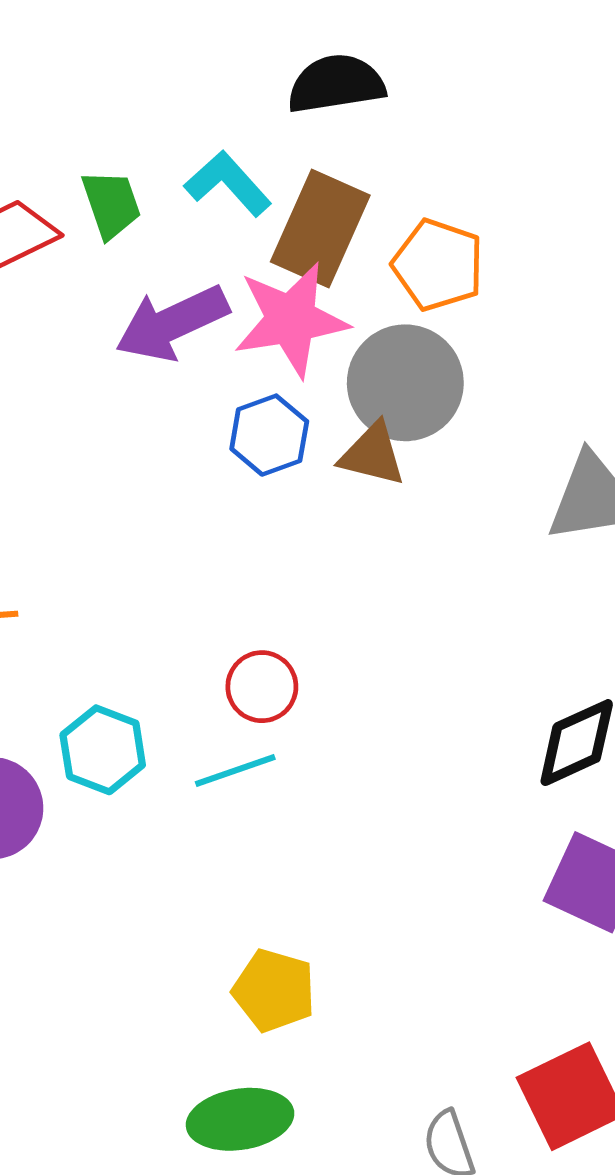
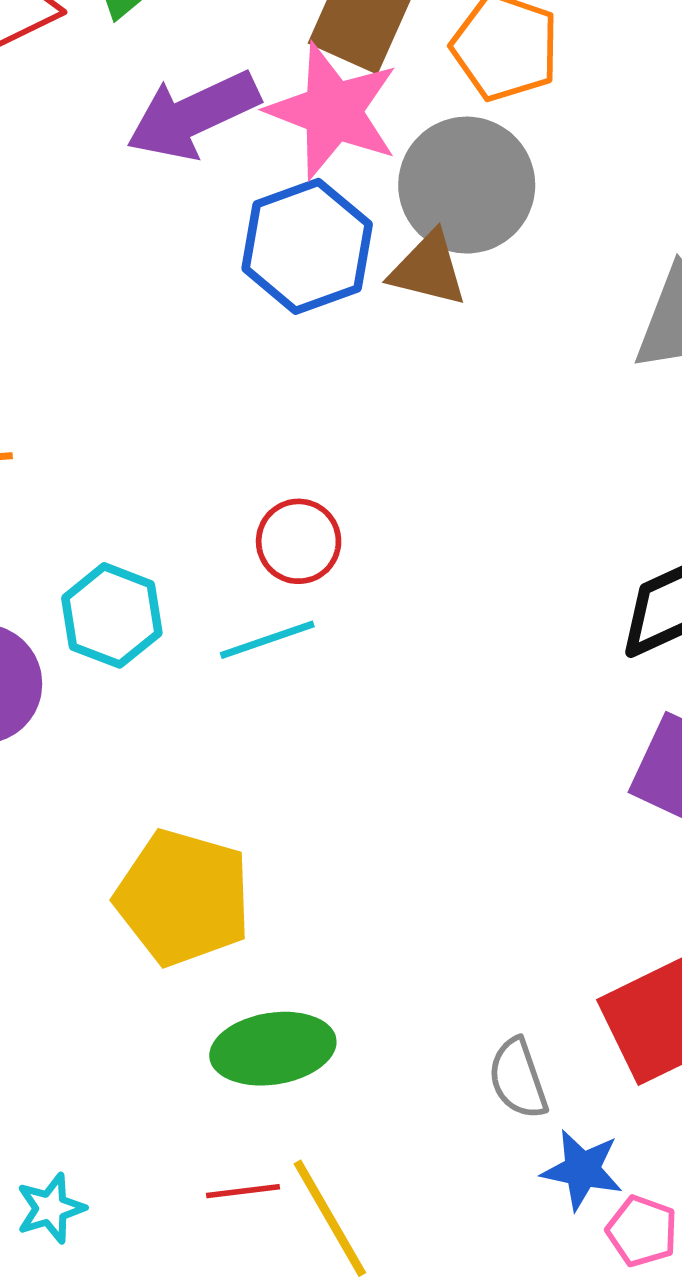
pink star: (291, 320) -> (333, 111), turned 30
blue hexagon: (269, 435) -> (307, 246), size x1.4
yellow pentagon: (274, 990) -> (183, 898), moved, size x1.4

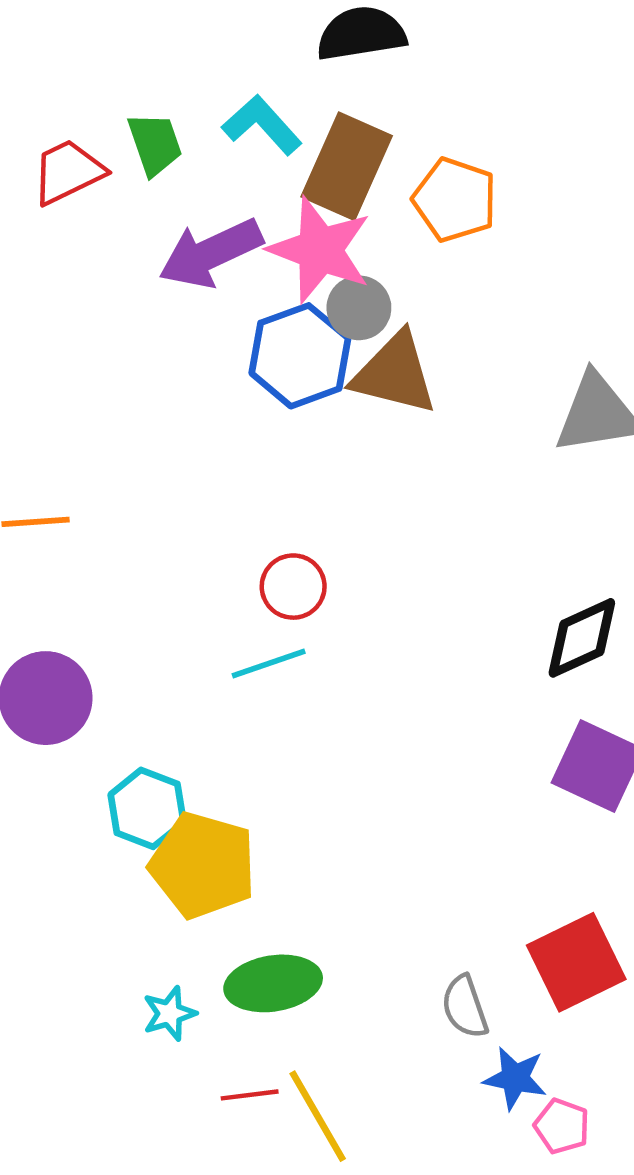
gray circle: (467, 185) -> (359, 308), moved, size x0.6
brown triangle: (428, 269) -> (395, 374), size x1.4
cyan hexagon: (112, 615) -> (147, 808), moved
cyan star: (51, 1208) -> (169, 1014), moved

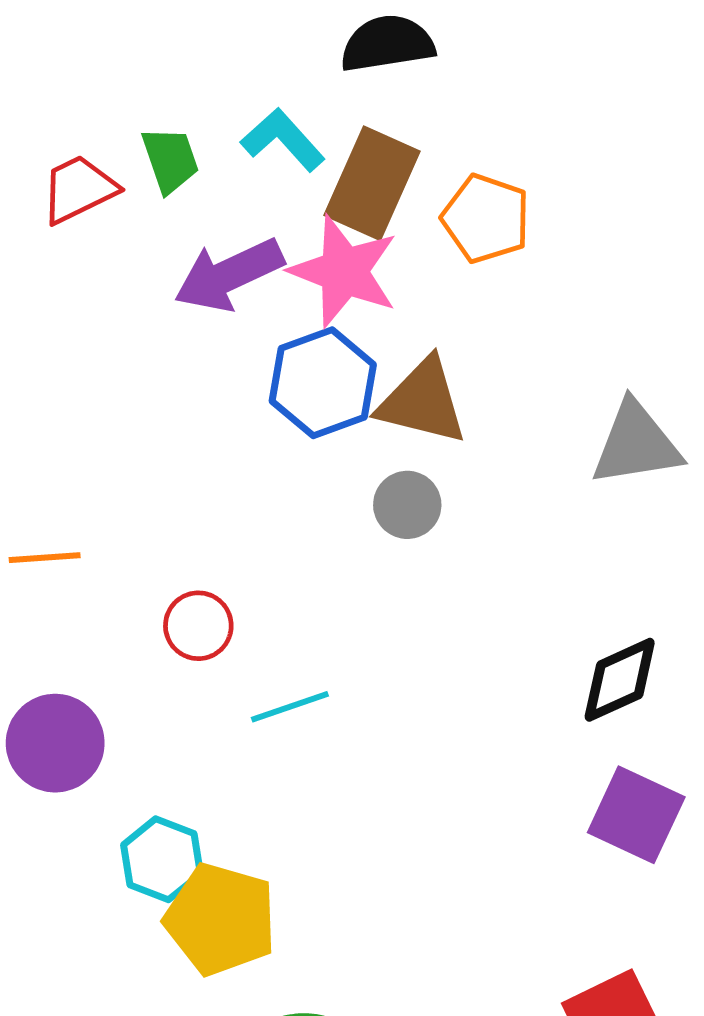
gray circle: (359, 308) -> (407, 505), moved
red circle: (293, 587) -> (198, 626), moved

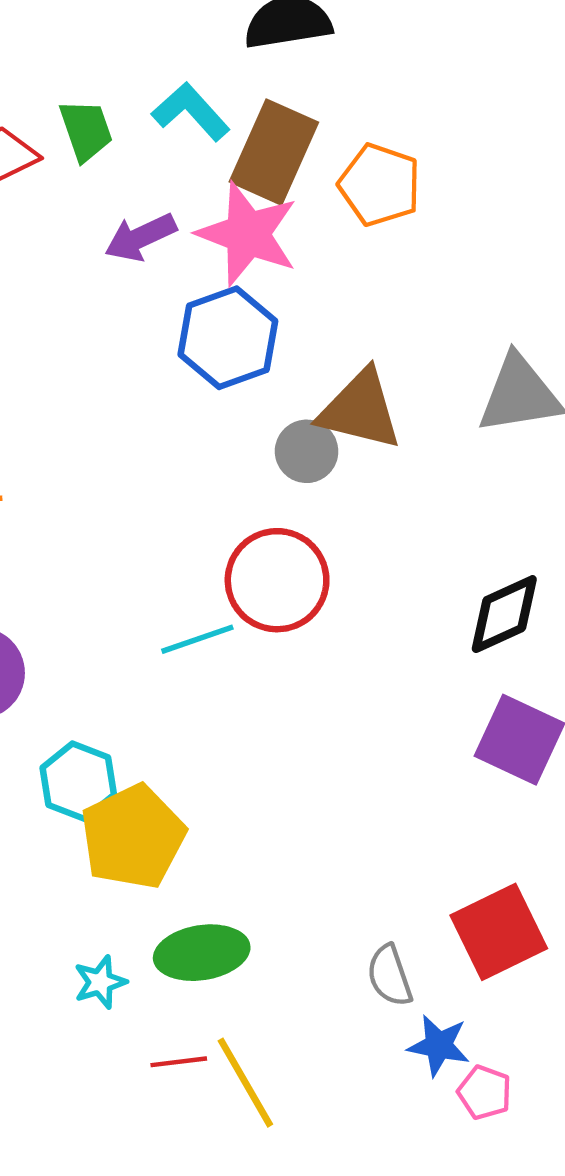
purple arrow: (229, 275) -> (141, 237), size x0.7
brown triangle: (423, 402) -> (360, 410), moved
red circle: (198, 626) -> (277, 580), moved, size x1.6
yellow pentagon: (221, 919) -> (133, 837), turned 30

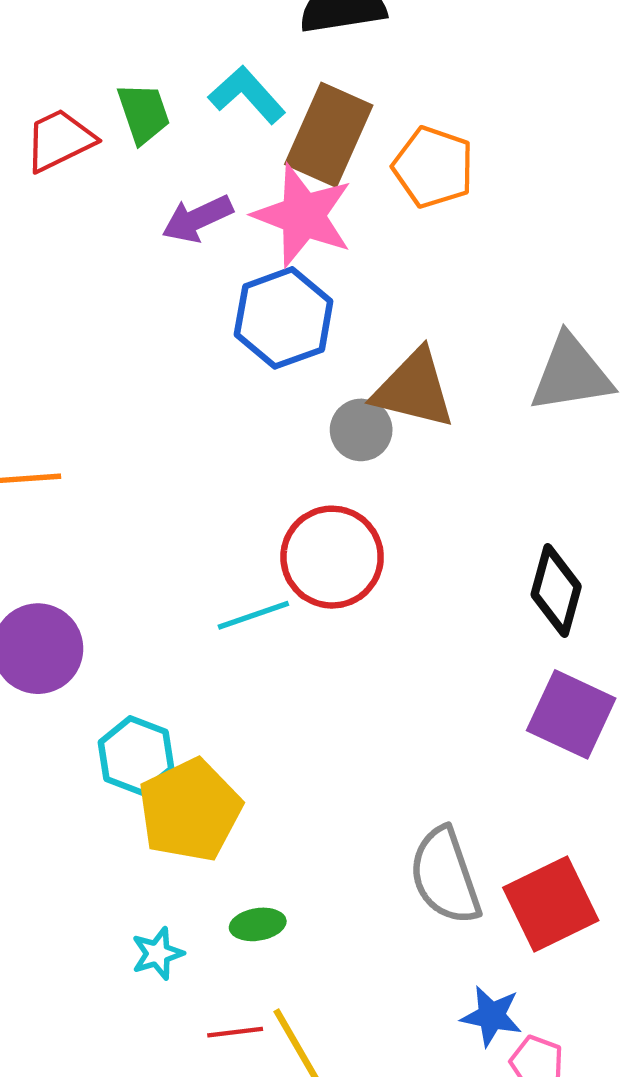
black diamond: (504, 614) -> (556, 590), turned -50
green ellipse: (202, 953) -> (258, 924), size x0.6
gray semicircle: (390, 976) -> (445, 876), moved, size x1.6

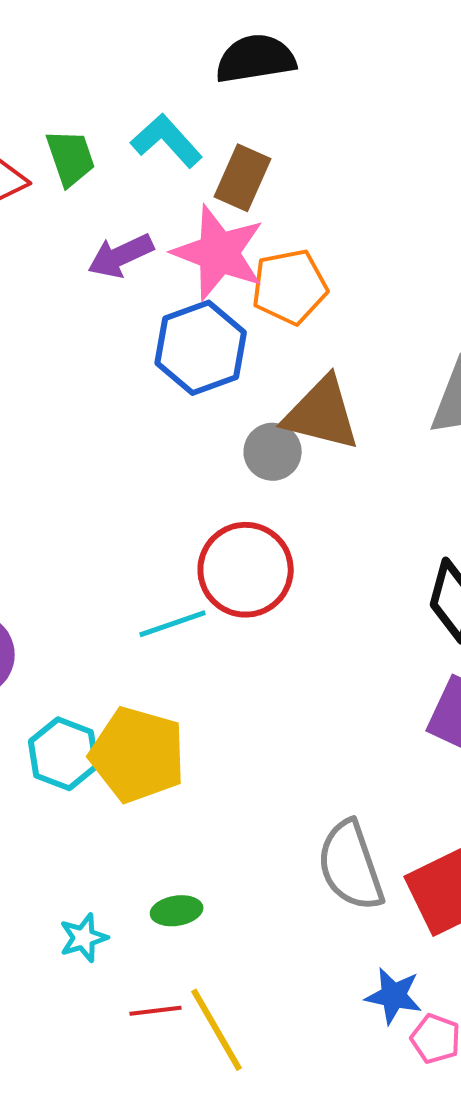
brown rectangle: (329, 135) -> (243, 178), size x0.7
orange pentagon: (433, 167) -> (290, 287), moved, turned -30
yellow pentagon: (190, 810) -> (138, 755), moved, turned -30

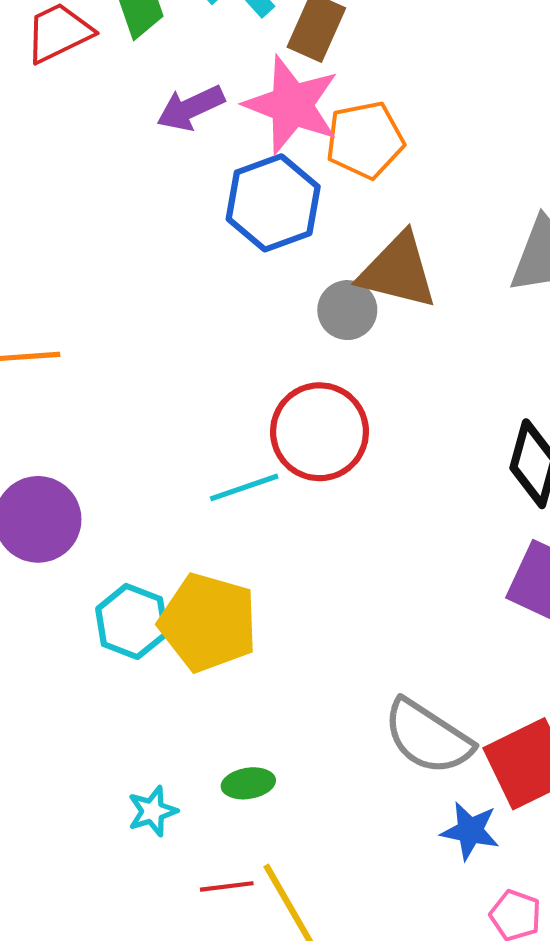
gray semicircle: (351, 866) -> (428, 737), turned -38
blue star: (394, 996) -> (470, 831), moved

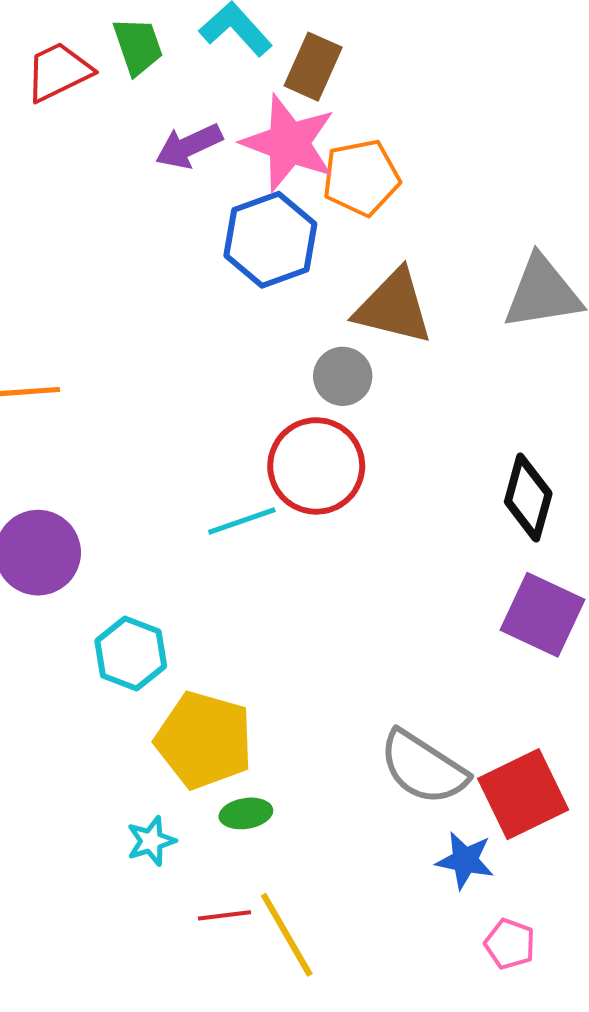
gray circle: (347, 310) -> (343, 376), moved
yellow pentagon: (208, 622) -> (204, 740), moved

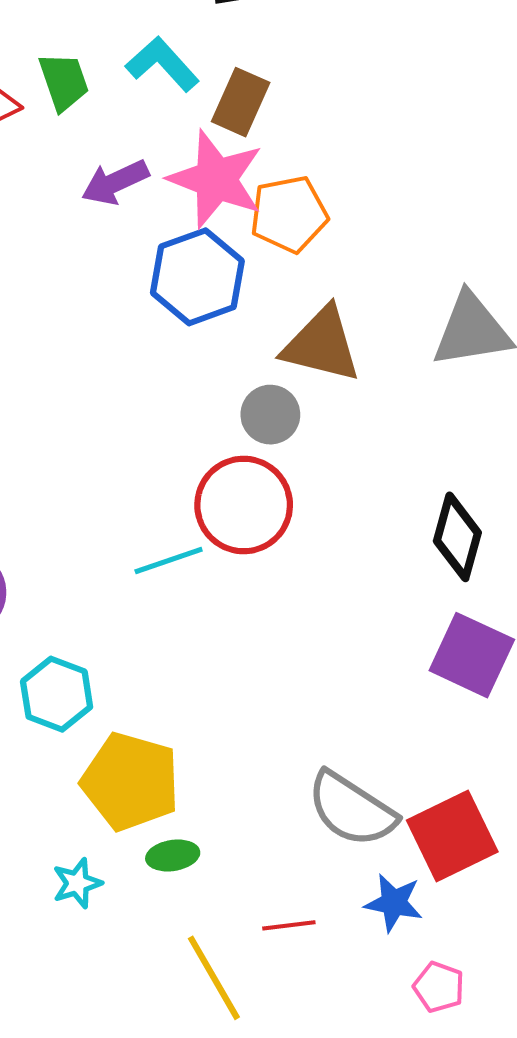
red line: (225, 915) -> (289, 925), moved

